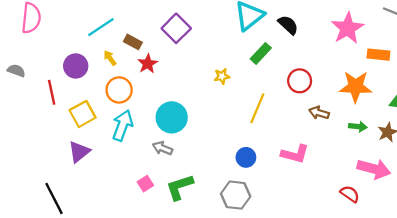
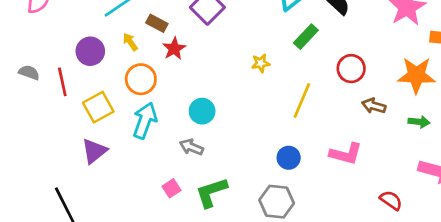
gray semicircle: (16, 71) -> (29, 73), moved
cyan circle: (172, 117) -> (202, 111), size x0.7
red semicircle: (350, 194) -> (391, 200), moved

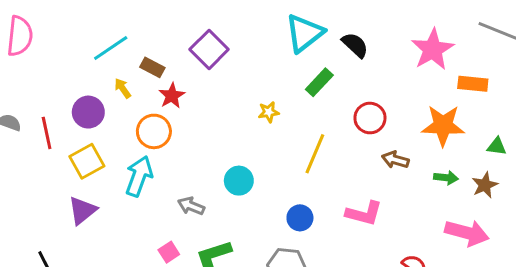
purple circle: (90, 51) -> (88, 112), moved
orange circle: (141, 79) -> (154, 131), moved
cyan circle: (202, 111) -> (239, 181), moved

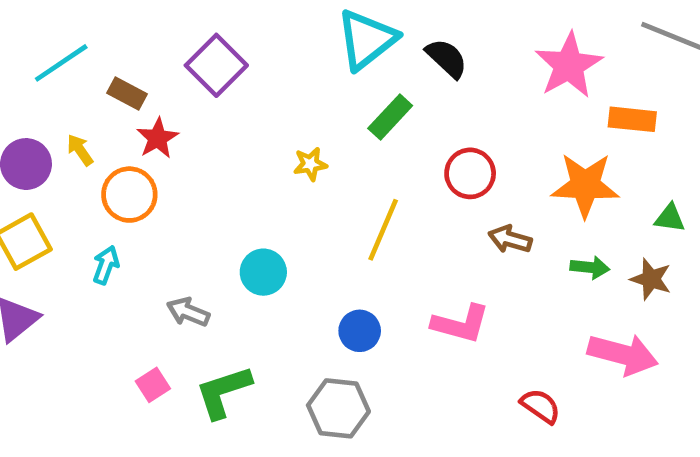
yellow arrow: (123, 88) -> (80, 150), moved
cyan arrow: (139, 176) -> (106, 265), size x0.6
brown star: (485, 185) -> (651, 279), turned -30

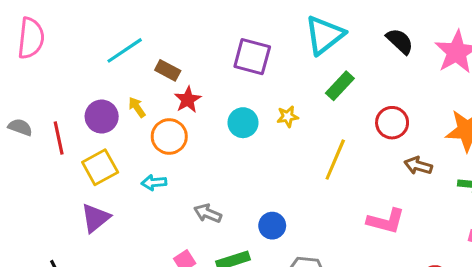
black semicircle: (447, 58) -> (400, 41), moved
purple square: (216, 65) -> (252, 57), moved, turned -30
cyan arrow: (106, 265) -> (154, 183), turned -115
cyan circle: (263, 272) -> (243, 123), moved
blue circle: (360, 331) -> (272, 226), moved

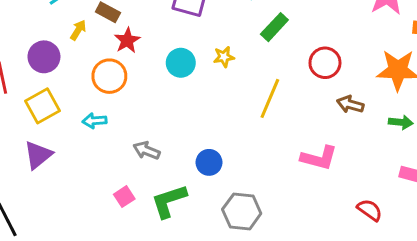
yellow arrow: (137, 107) -> (78, 30), moved, turned 66

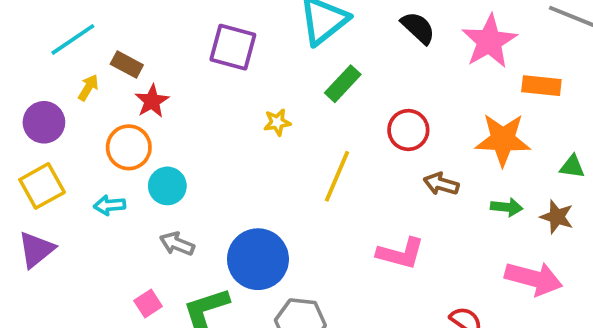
cyan circle: (181, 63) -> (167, 186), moved
blue circle: (209, 162) -> (258, 259), size x1.8

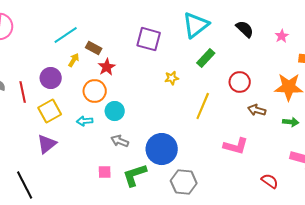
pink star: (489, 41) -> (282, 36), size x0.5
pink square: (148, 304) -> (105, 172), turned 32

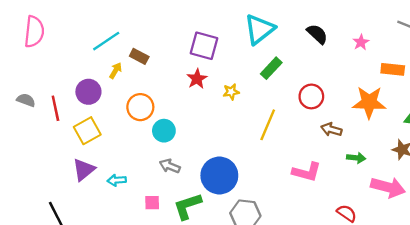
red star: (107, 67) -> (197, 79), moved
cyan arrow: (85, 121) -> (117, 180), moved
green arrow: (291, 122) -> (356, 158), moved

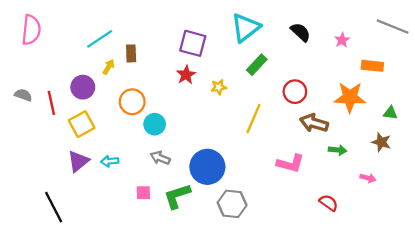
brown rectangle: (139, 56) -> (131, 53), turned 60
brown arrow: (331, 130) -> (314, 123), size x1.4
cyan arrow: (117, 180) -> (110, 161), moved
pink arrow: (388, 187) -> (368, 178), size x0.5

